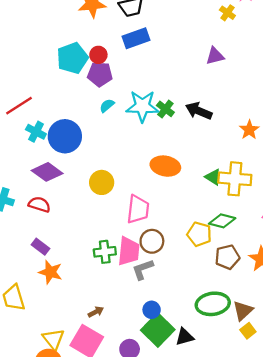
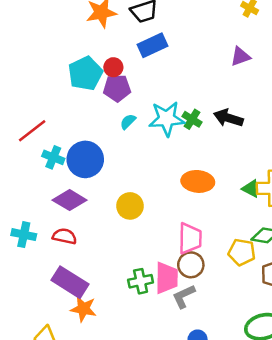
pink trapezoid: (138, 209) -> (190, 238), moved
purple rectangle: (40, 247) -> (70, 282), size x1.8

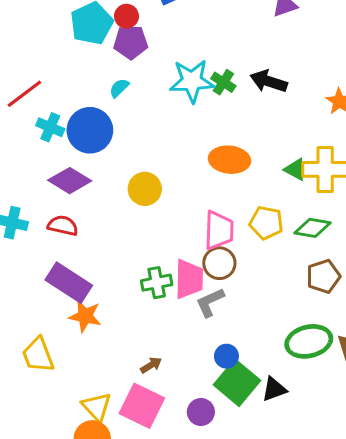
cyan semicircle: (128, 122) -> (119, 88), moved
yellow pentagon: (242, 252) -> (266, 223), moved

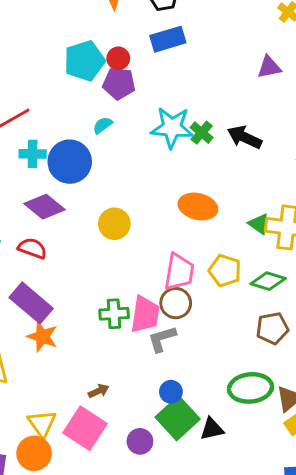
cyan cross: (50, 127) -> (33, 154), turned -30

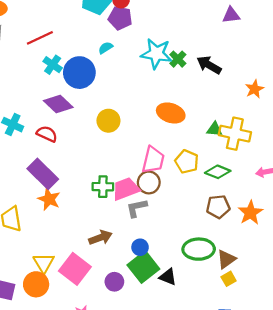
cyan cross: (33, 154) -> (53, 65), turned 30
green triangle: (259, 224) -> (214, 129), turned -35
pink trapezoid: (145, 314) -> (126, 189), turned -124
brown arrow: (99, 391) -> (100, 238), moved, size x1.5
black triangle: (212, 429) -> (168, 277), turned 30

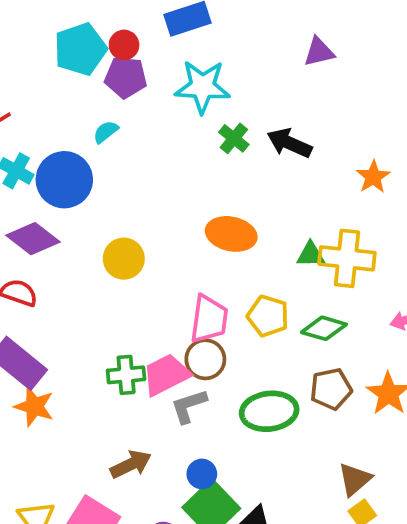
cyan star: (156, 54) -> (203, 87), moved
green ellipse: (199, 249) -> (269, 411), moved

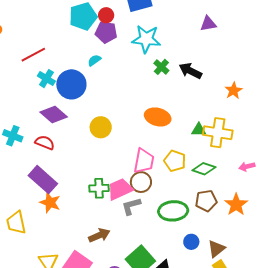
blue circle: (202, 474) -> (191, 242), moved

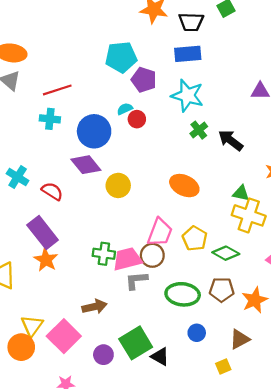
red circle: (106, 15) -> (137, 119), moved
cyan cross: (46, 79) -> (50, 119), moved, turned -36
purple diamond: (54, 115) -> (86, 165), moved
green triangle: (199, 130) -> (241, 193), moved
brown triangle: (216, 249) -> (240, 339), moved

